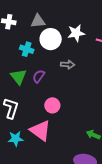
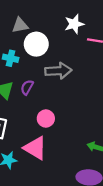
white star: (76, 33) -> (74, 24), moved
gray arrow: (68, 64) -> (58, 71), size x1.6

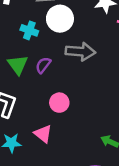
pink triangle: (35, 148) -> (43, 134), size x0.7

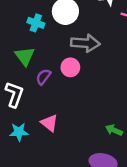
purple semicircle: (43, 65) -> (43, 77), moved
pink circle: (59, 103) -> (70, 67), moved

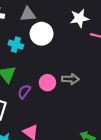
gray arrow: (85, 43) -> (70, 79), moved, size x0.7

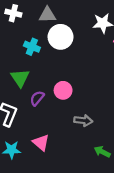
gray arrow: (70, 79) -> (83, 121), moved

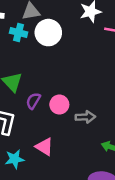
cyan cross: (32, 47) -> (19, 33), moved
pink circle: (63, 90) -> (59, 105), moved

